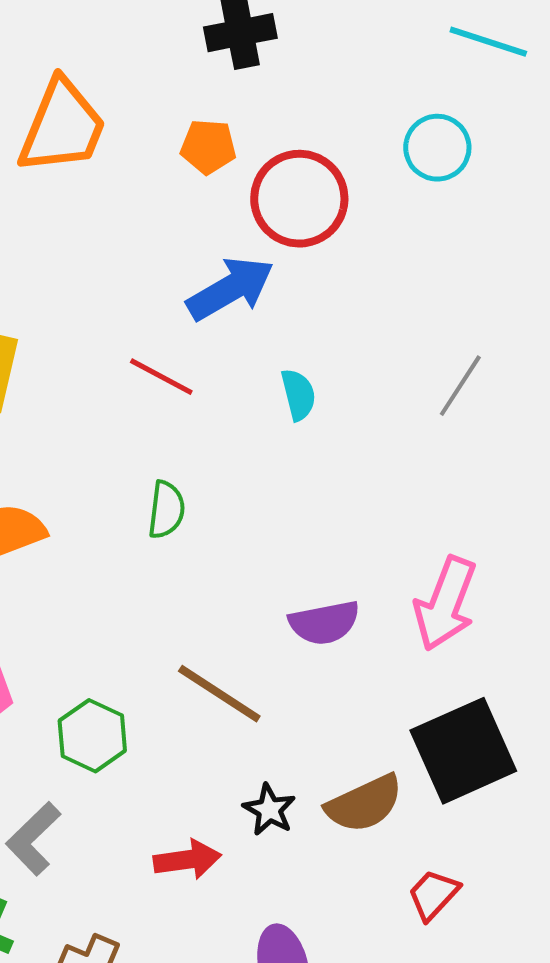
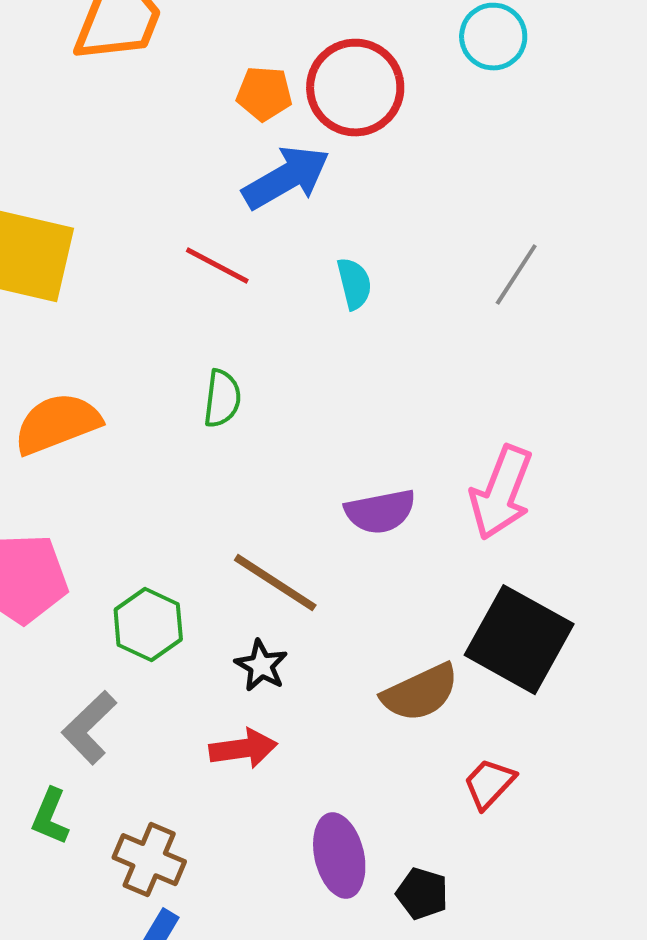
orange pentagon: (208, 147) -> (264, 94), moved
black square: (463, 751) -> (519, 640), turned -37
black star: (269, 810) -> (261, 666), moved

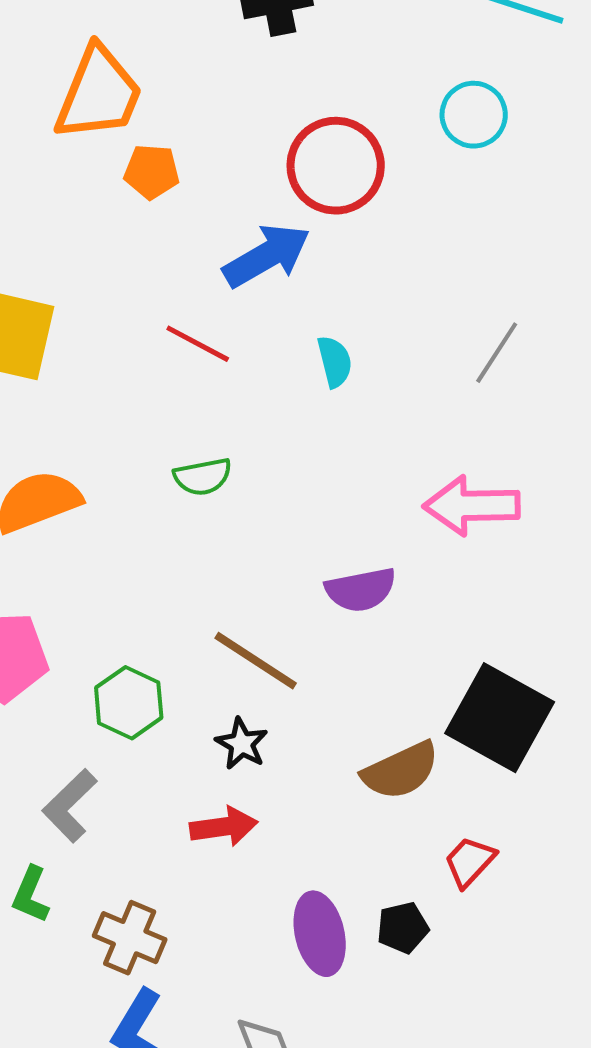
orange pentagon: (264, 94) -> (152, 172), moved
green semicircle: (222, 399) -> (203, 477), turned 72
pink arrow: (501, 493) -> (472, 506), moved, turned 68
black pentagon: (422, 894) -> (403, 928), moved, turned -30

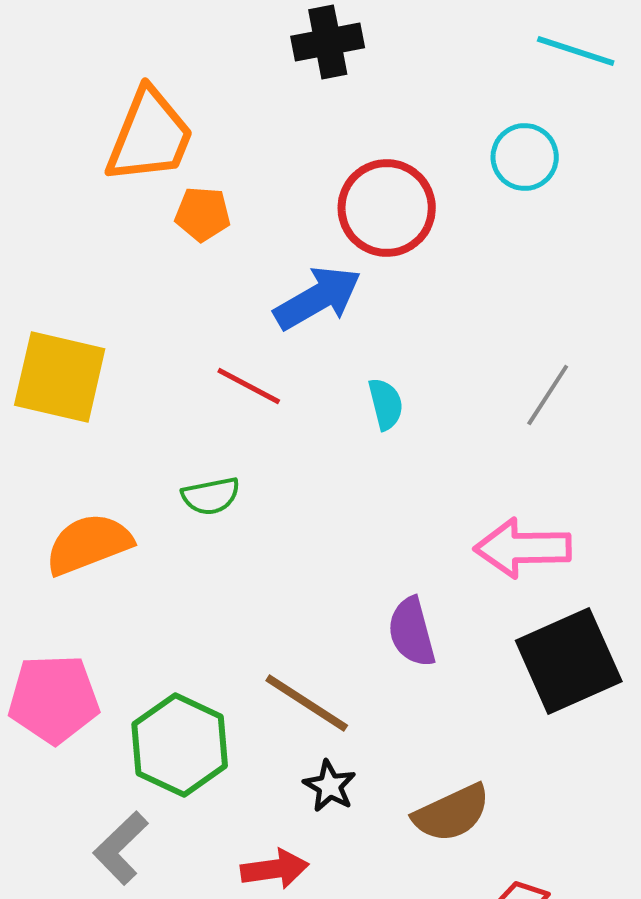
green semicircle: (203, 477) -> (211, 496), moved
purple semicircle: (361, 590) -> (412, 632), turned 86
green hexagon: (129, 703) -> (180, 745), size x1.4
black square: (500, 718) -> (569, 661), moved, turned 37
black star: (242, 744) -> (330, 786), moved

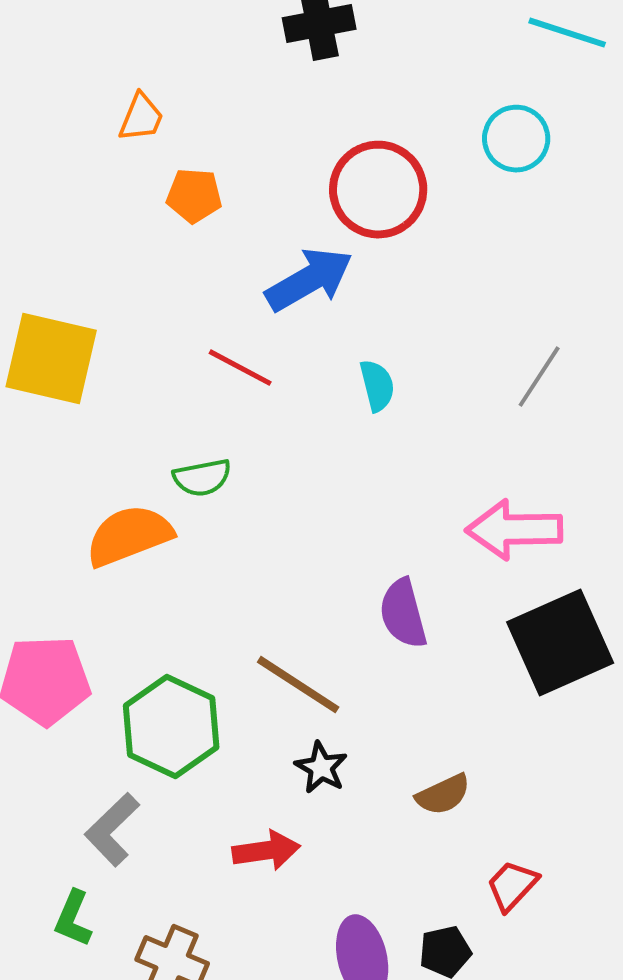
orange trapezoid: (150, 136) -> (141, 118), size x0.5
orange semicircle: (89, 544) -> (129, 536), moved
brown semicircle: (452, 813) -> (443, 795), size x0.7

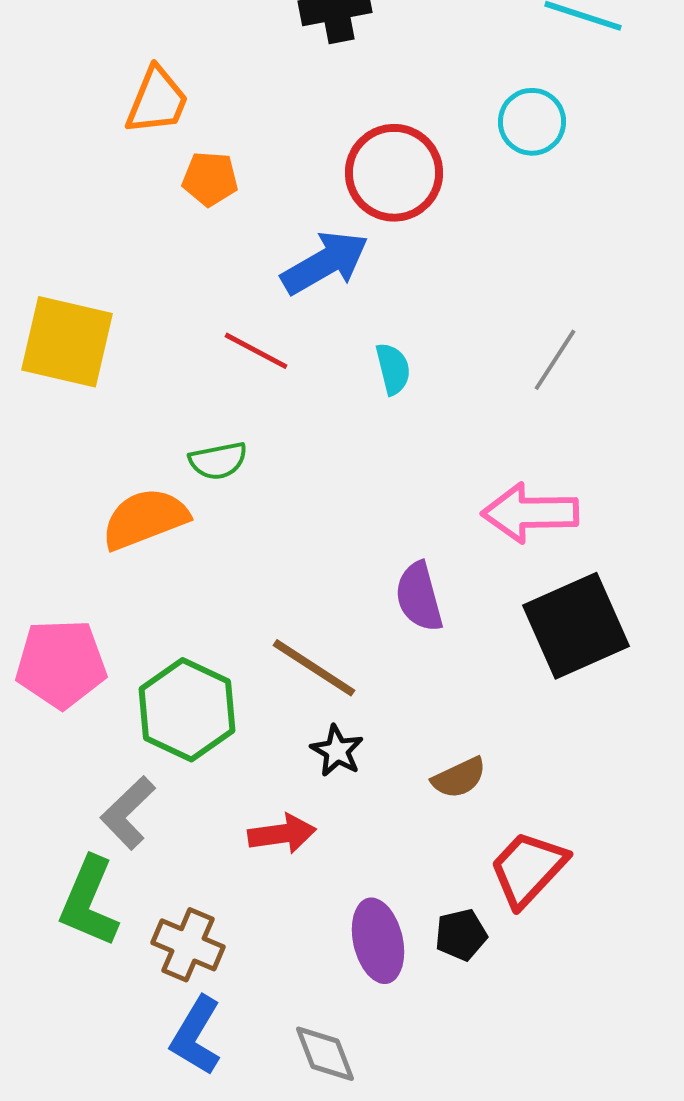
orange trapezoid: (141, 118) -> (157, 101), size x1.4
red trapezoid: (512, 886) -> (528, 869), size x1.5
green L-shape: (73, 919) -> (89, 902), size x1.6

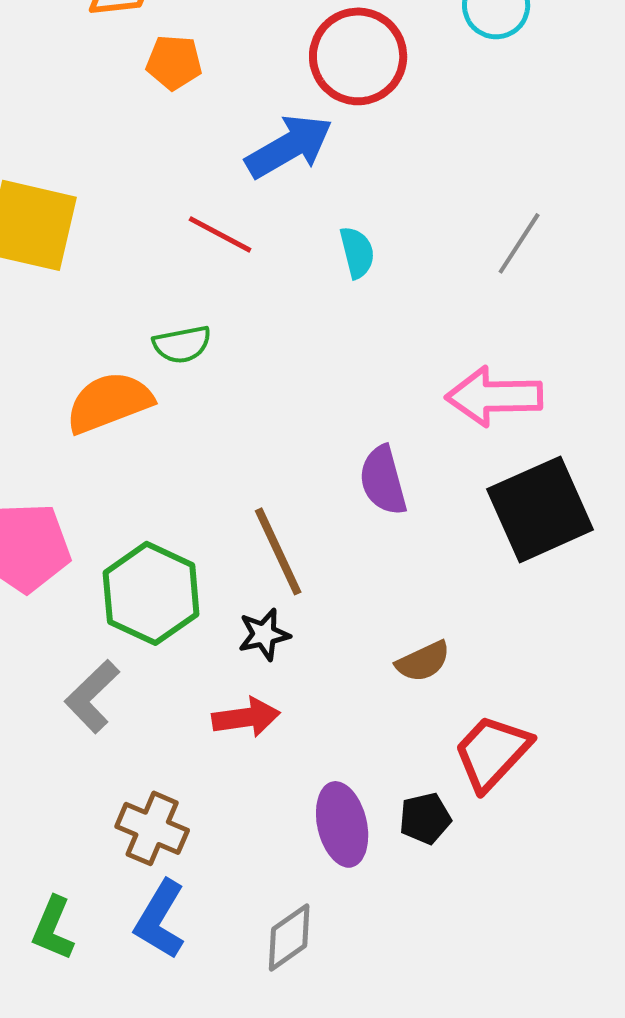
brown line: (314, 668) -> (278, 551), turned 32
black star: (337, 751) -> (264, 634), moved, turned 30
green L-shape: (89, 902) -> (53, 928), moved, size x0.7
gray diamond: (325, 1054) -> (289, 937), turned 76

